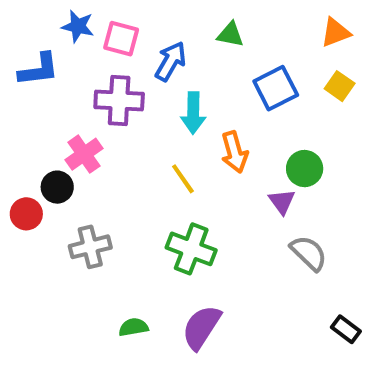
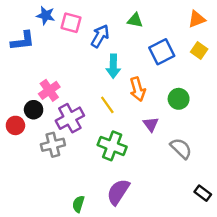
purple cross: (119, 100) -> (70, 118), moved, turned -32
purple triangle: (282, 201) -> (151, 124), moved
green semicircle: (133, 327) -> (78, 204), moved, turned -63

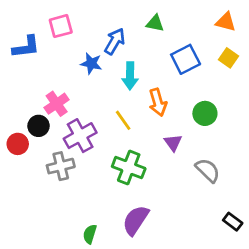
blue star: (46, 15) -> (91, 63), moved
orange triangle: (197, 19) -> (226, 22), turned 36
pink square: (71, 23) -> (61, 26), moved, turned -30

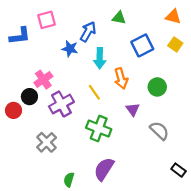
gray cross: (61, 166) -> (47, 142), moved, turned -30

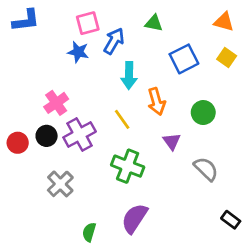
pink square: (47, 20) -> (88, 23), moved
blue L-shape: (20, 36) -> (26, 20), moved
blue star: (70, 49) -> (78, 52), moved
black circle: (29, 97) -> (47, 136), moved

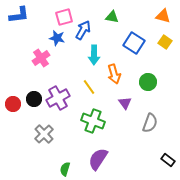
blue square: (184, 59) -> (134, 43), turned -30
pink cross: (56, 103) -> (41, 58), moved
gray semicircle: (206, 169) -> (150, 123), turned 66

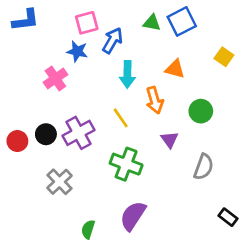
orange triangle: (163, 16) -> (175, 69), moved
blue square: (134, 43) -> (182, 21), moved, turned 30

